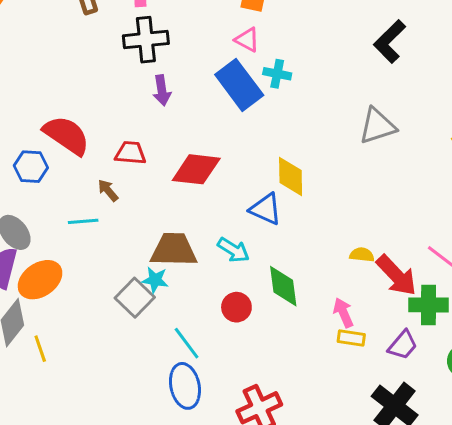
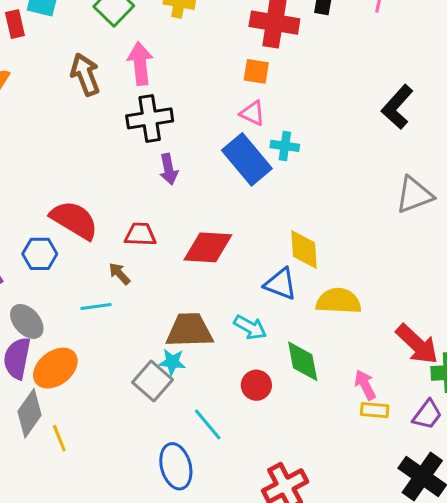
gray triangle: (377, 126) -> (414, 195), moved
yellow semicircle: (362, 255) -> (339, 301), moved, size x1.8
blue ellipse: (185, 386) -> (176, 466), moved

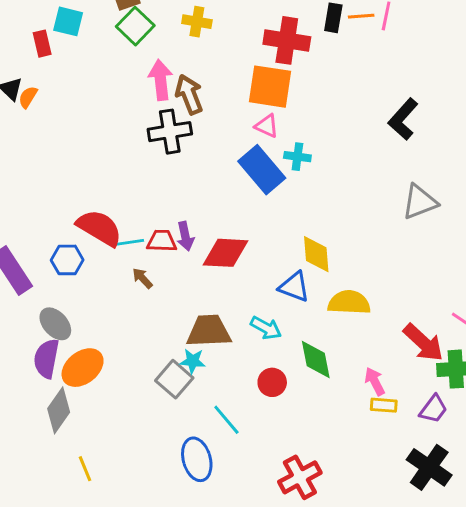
orange square: (256, 71) -> (270, 87), size x1.8
brown arrow: (85, 75) -> (189, 94), moved
purple arrow: (169, 169) -> (185, 236), moved
cyan line: (96, 307) -> (129, 242), moved
yellow line: (59, 438) -> (85, 469), moved

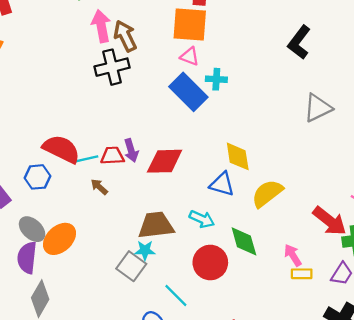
yellow semicircle: (349, 303) -> (267, 193), turned -36
orange ellipse: (83, 368) -> (60, 239), moved
red circle: (272, 382) -> (210, 263), size x1.5

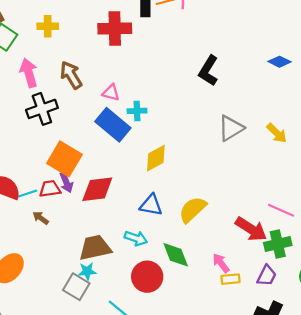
orange square: (190, 24) -> (64, 159), moved, turned 32
brown arrow: (125, 36) -> (71, 75), moved
yellow diamond: (238, 156) -> (156, 158), moved, turned 76

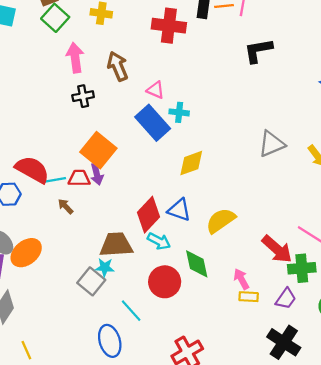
black L-shape: (208, 71) -> (258, 51), moved, turned 40
black cross: (42, 109) -> (83, 96), size x0.7
red diamond: (97, 189) -> (149, 215), moved, turned -48

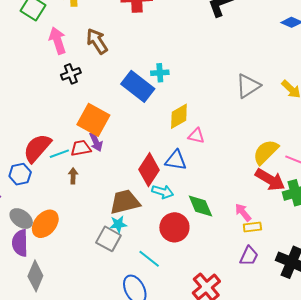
pink triangle: (155, 90) -> (196, 136), moved
red semicircle: (32, 170) -> (37, 148), turned -68
brown arrow: (65, 206) -> (73, 176), turned 56
yellow semicircle: (221, 221) -> (266, 152), moved
purple trapezoid: (286, 299) -> (249, 256), moved

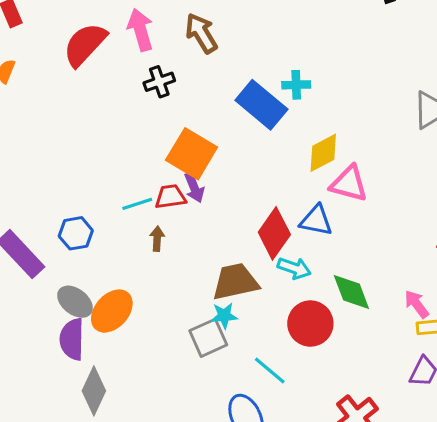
pink triangle: (196, 136) -> (349, 184), size x1.5
red semicircle: (37, 148) -> (85, 44), moved
gray square: (108, 239) -> (208, 338), turned 35

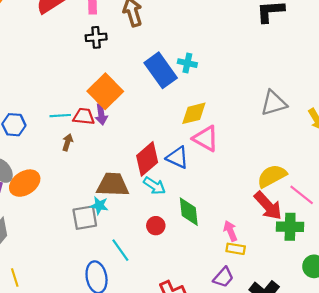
red circle: (310, 324) -> (156, 226), size x0.6

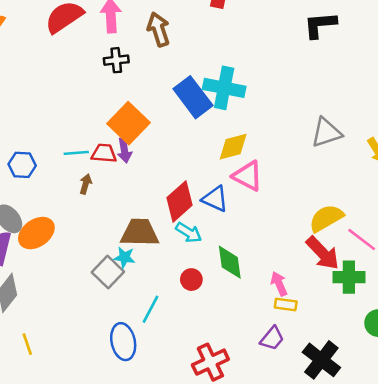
cyan cross: (187, 63) -> (224, 88), size x1.8
gray square: (85, 218) -> (108, 272), turned -35
cyan line: (120, 250) -> (150, 309), turned 65

